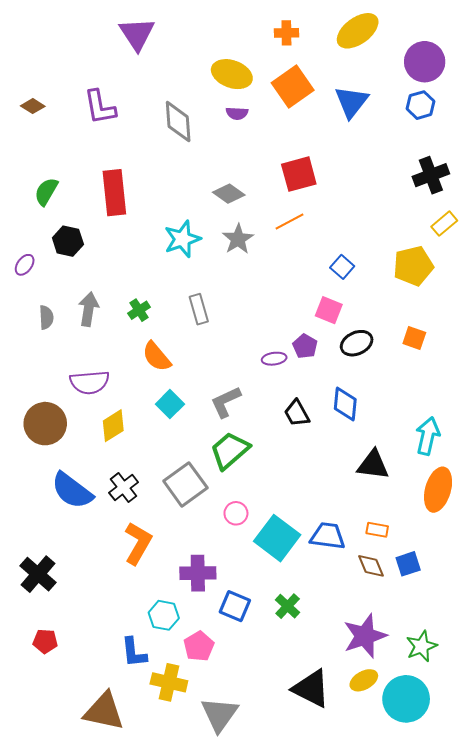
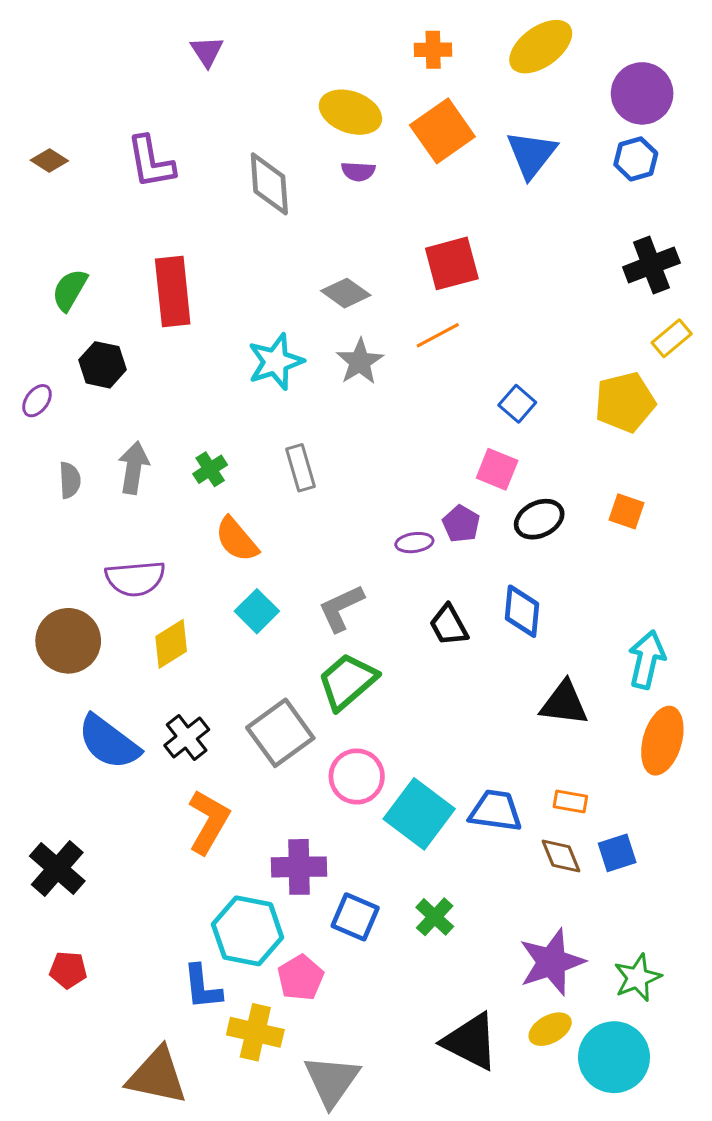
purple triangle: (137, 34) -> (207, 51), size x0.6
pink circle: (236, 513) -> (357, 776), size x1.5
cyan hexagon: (164, 615) -> (248, 931), size x1.5

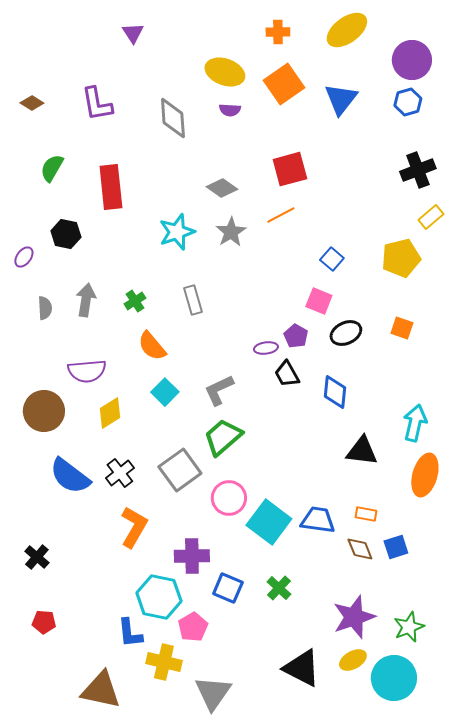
green semicircle: (70, 290) -> (52, 168), moved
black trapezoid: (449, 625) -> (287, 374), moved
black cross: (57, 869) -> (37, 557), size x0.7

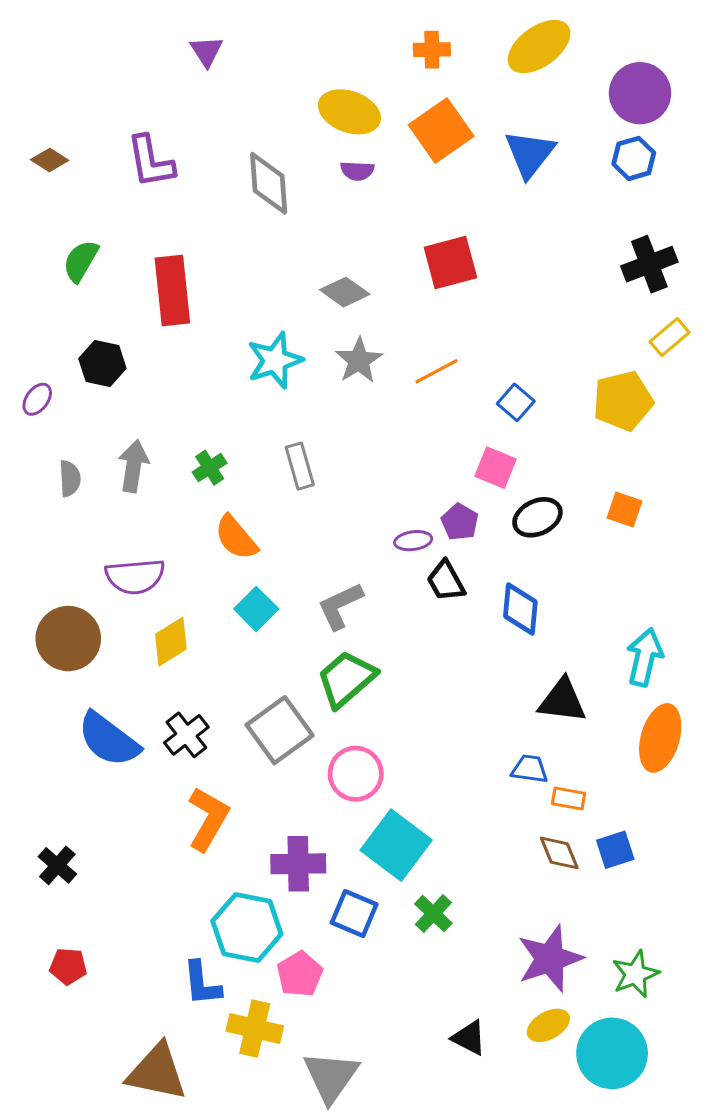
orange line: (281, 215) -> (436, 371), moved
blue trapezoid: (318, 520) -> (530, 769), moved, size x0.7
cyan square: (269, 522) -> (396, 845), moved
black triangle: (302, 668) -> (469, 1038), size x0.6

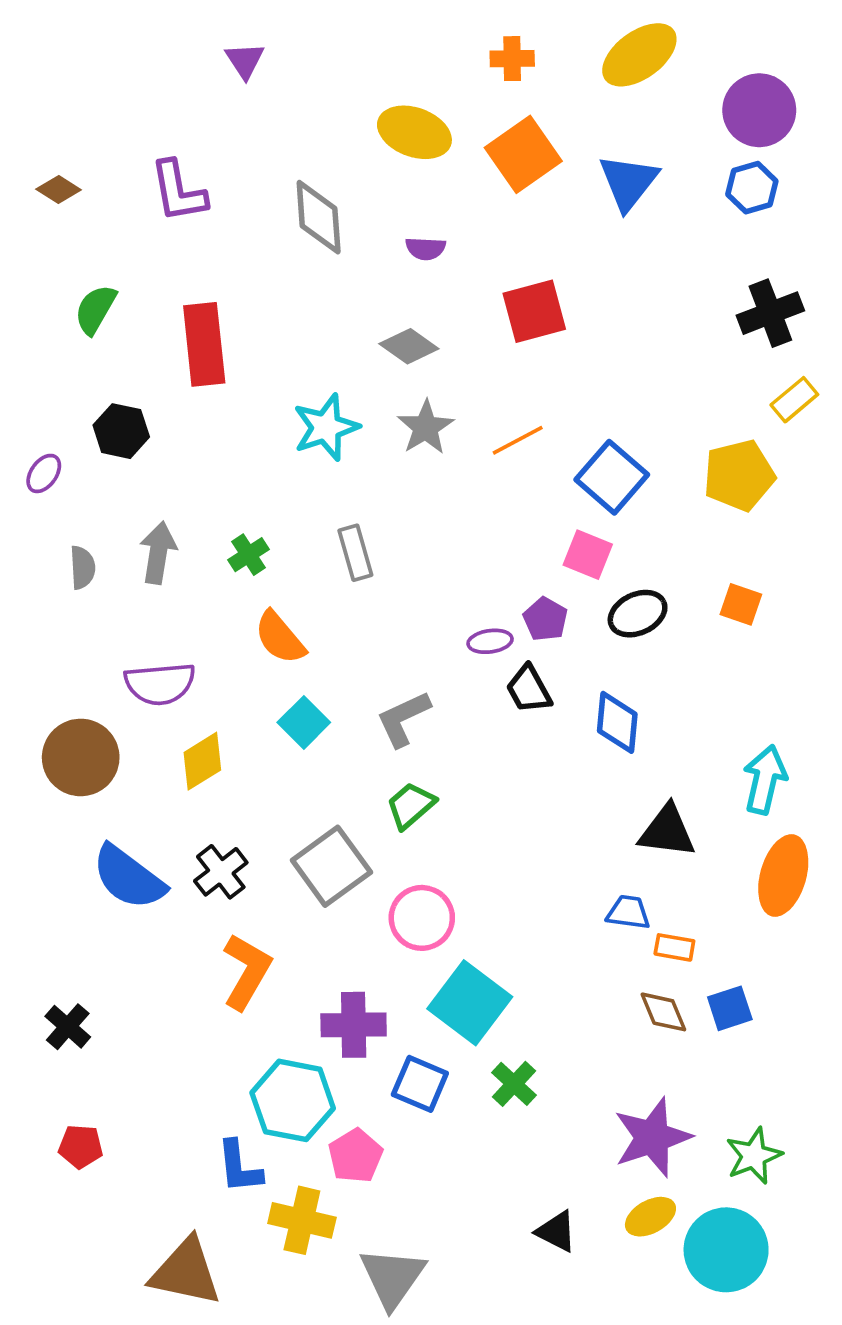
purple semicircle: (357, 171) -> (425, 248), moved
blue square: (516, 402) -> (612, 477), size x1.6
green trapezoid: (346, 679) -> (411, 805), size x0.7

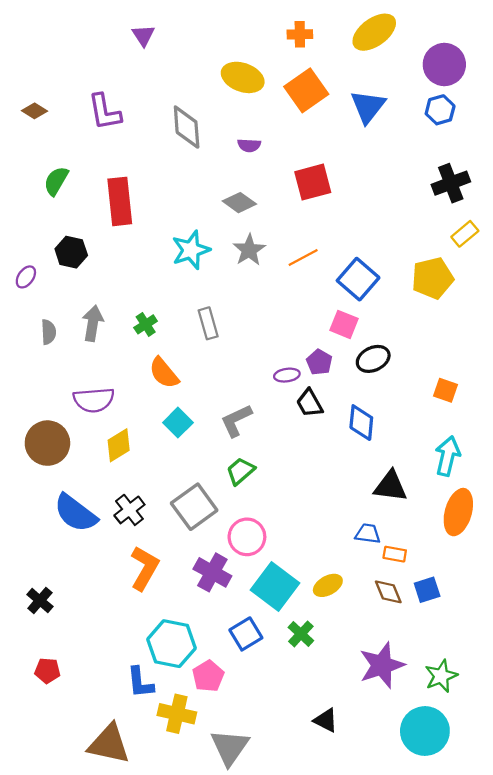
orange square: (741, 604) -> (445, 390), moved
purple cross: (354, 1025) -> (212, 572), moved, turned 30
blue square: (420, 1084) -> (246, 634), turned 36
yellow ellipse: (650, 1217) -> (328, 585), moved

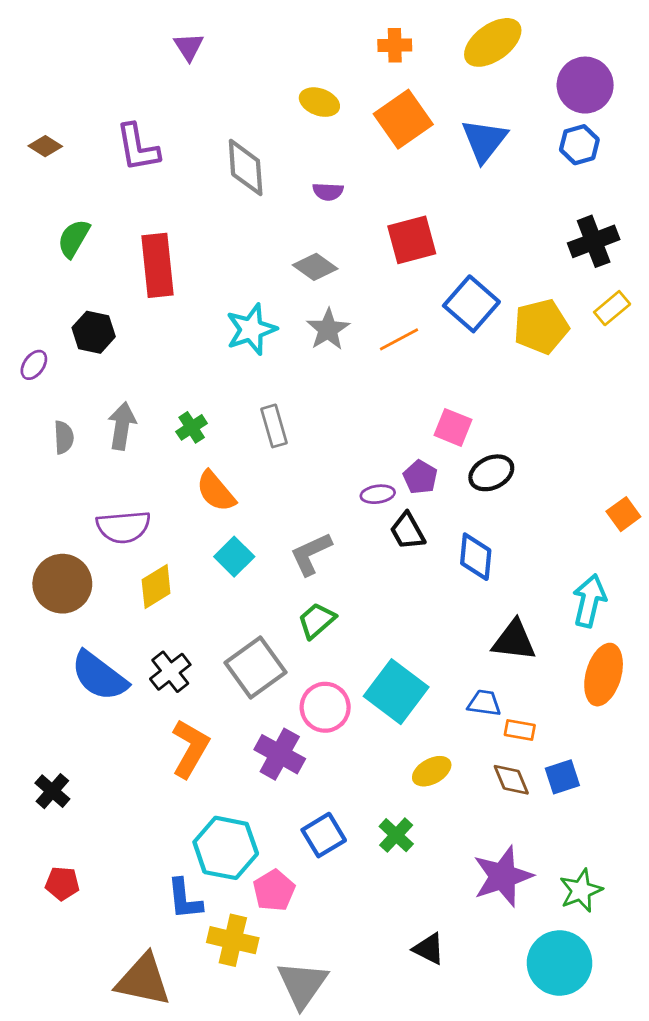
yellow ellipse: (243, 77) -> (319, 102), size x0.7
yellow pentagon: (432, 278) -> (541, 327), moved
blue square: (358, 279) -> (471, 304), moved
orange square: (445, 390) -> (623, 514), moved, turned 35
cyan square: (275, 586) -> (396, 692), moved

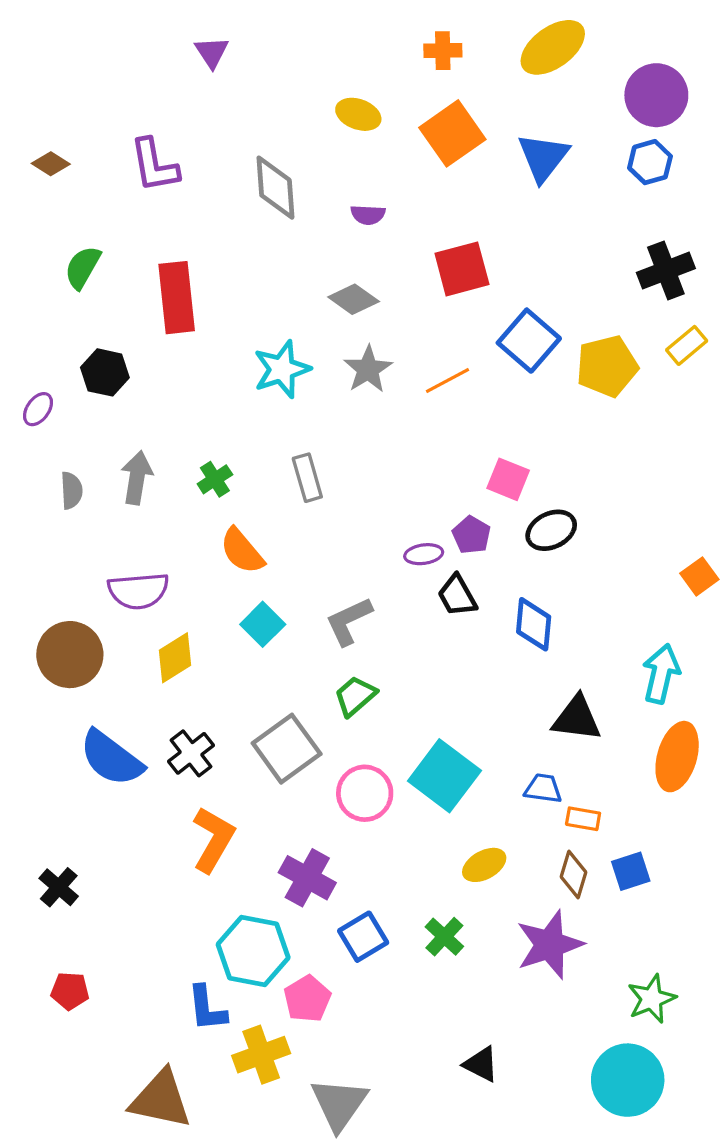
purple cross: (280, 754) -> (307, 878), moved
brown diamond: (511, 780) -> (573, 875), turned 39
purple star: (503, 876) -> (550, 945), moved
yellow cross: (233, 940) -> (261, 1055), turned -33

